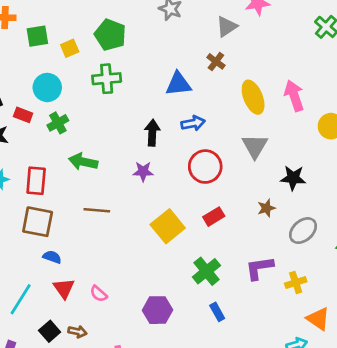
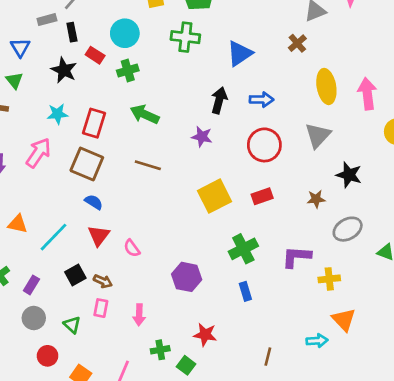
blue triangle: (178, 84) -> (240, 53), moved, turned -40

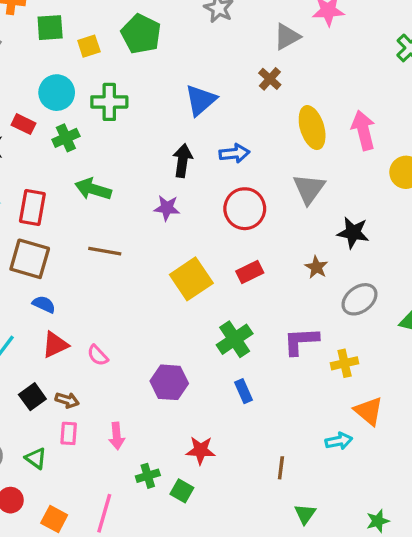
green cross: (185, 37) -> (109, 102), moved
brown star: (316, 199) -> (316, 267), turned -30
red triangle: (99, 236) -> (55, 345), turned 35

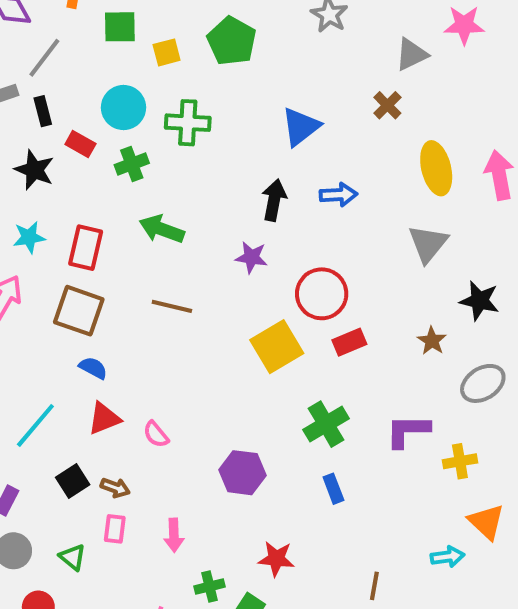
red circle: (245, 209) -> (322, 294), moved

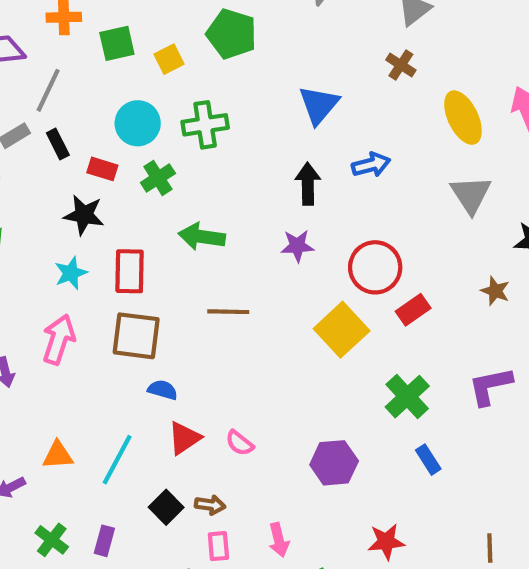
black star: (34, 170) -> (84, 215), moved

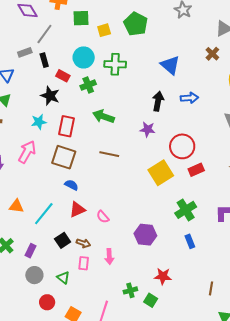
blue triangle: (319, 105) -> (170, 65), turned -40
pink arrow: (279, 540) -> (109, 257), moved

